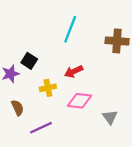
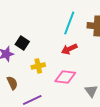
cyan line: (70, 29) -> (69, 23), moved
red arrow: (74, 71) -> (69, 49), moved

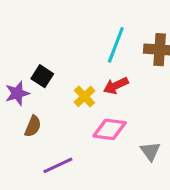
yellow cross: (38, 66) -> (84, 97), moved, turned -32
brown semicircle: (12, 83) -> (33, 126), moved, turned 48

